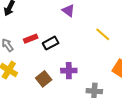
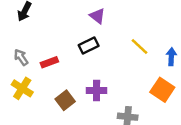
red rectangle: (31, 39) -> (49, 62), moved
black rectangle: (51, 43) -> (89, 45), moved

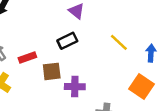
brown square: (65, 100) -> (52, 71), moved, turned 30

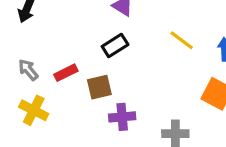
purple cross: (75, 87) -> (122, 117), moved

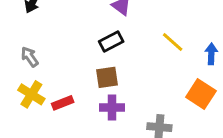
red rectangle: (66, 73) -> (63, 103), moved
brown square: (99, 87) -> (107, 77), moved

